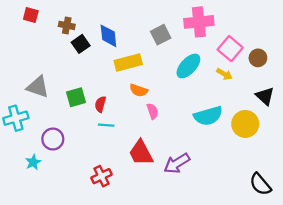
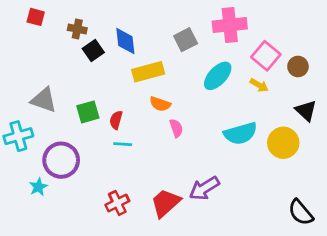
purple circle: (53, 139) -> (61, 160), size x1.4
red trapezoid: (141, 153) -> (166, 203), moved, turned 76

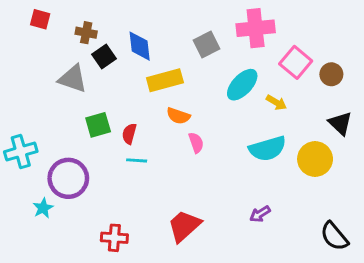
yellow arrow: (259, 85) -> (276, 103), moved
gray triangle: (44, 100) -> (73, 79), moved
purple arrow: (204, 188) -> (260, 214), moved, size x0.6
red cross: (117, 203) -> (114, 238), moved, turned 30

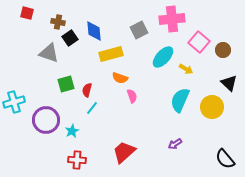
cyan semicircle: (267, 149) -> (180, 100), turned 130
cyan line: (137, 160) -> (92, 108), turned -56
cyan star: (43, 208) -> (72, 131), moved

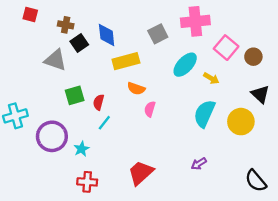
pink semicircle: (132, 96) -> (150, 109), turned -144

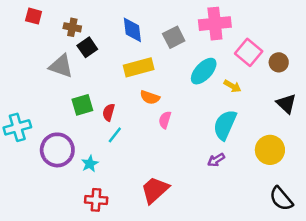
blue diamond: (107, 35) -> (132, 30), moved
yellow circle: (241, 122) -> (270, 150), moved
purple arrow: (199, 164) -> (216, 160), moved

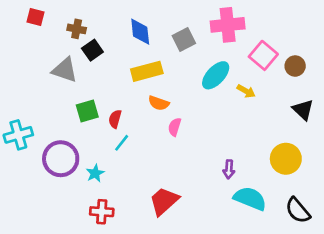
cyan semicircle: (225, 125) -> (250, 198), moved, turned 88
purple arrow: (216, 160) -> (229, 169), turned -54

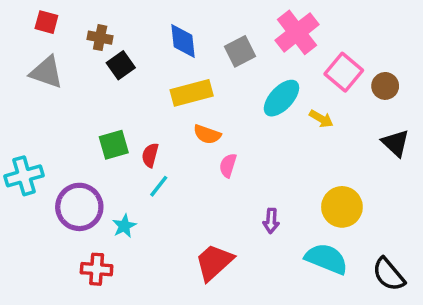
pink cross: (228, 25) -> (297, 32), turned -32
gray triangle: (65, 70) -> (46, 72), moved
yellow circle: (286, 159) -> (342, 207), moved
purple arrow: (229, 169) -> (271, 221), moved
red cross: (102, 212) -> (97, 269), moved

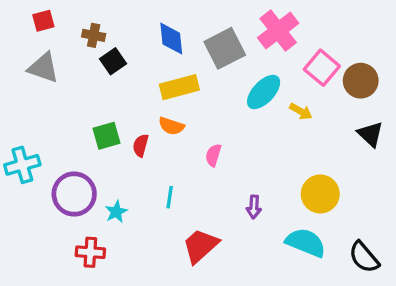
red square: (46, 22) -> (43, 21), turned -30
gray square: (240, 51) -> (225, 48), size x1.4
brown circle: (385, 86) -> (361, 81), size x1.4
orange semicircle: (207, 134) -> (171, 126), moved
cyan line: (159, 186) -> (170, 197), moved, turned -30

